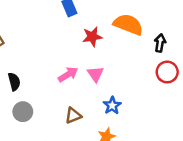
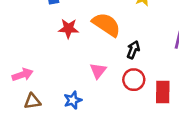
pink arrow: (68, 74) -> (23, 75), moved
pink triangle: (95, 74) -> (98, 71), moved

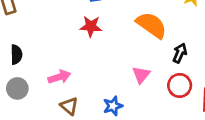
red star: (69, 28) -> (91, 26), moved
brown triangle: (32, 101) -> (69, 106), turned 48

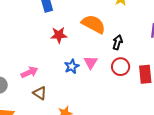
red star: (91, 26) -> (59, 35), moved
blue star: (113, 106) -> (72, 66), moved

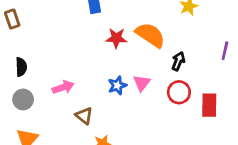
red star: (59, 35) -> (116, 38), moved
brown triangle: (40, 93) -> (84, 116), moved

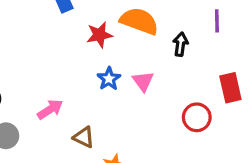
purple line: (225, 51) -> (217, 21), moved
blue star: (117, 85) -> (109, 79), moved
red circle: (179, 92) -> (197, 117), moved

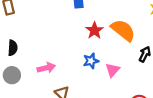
red star: (99, 35) -> (94, 30), turned 30

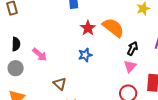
pink arrow: (46, 68) -> (40, 54), moved, turned 56
pink triangle: (112, 70) -> (130, 66), moved

